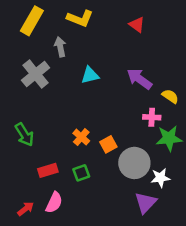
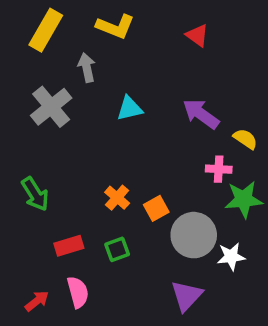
pink semicircle: (54, 203) -> (78, 292), turned -40
purple triangle: (146, 203) -> (187, 296), moved

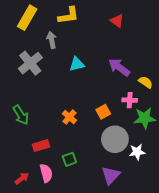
yellow L-shape: (115, 27) -> (68, 16), turned -30
orange square: (156, 208) -> (103, 112), moved
green square: (117, 249) -> (69, 159), moved

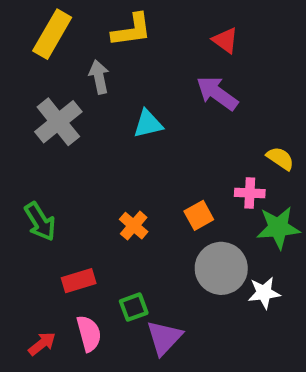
purple arrow: (119, 67) -> (217, 93), moved
purple triangle: (111, 175) -> (164, 338), moved

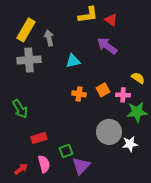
yellow L-shape: (132, 30) -> (88, 15), moved
yellow rectangle: (52, 34) -> (26, 30), moved
gray cross: (58, 122) -> (29, 60), turned 35
orange square: (199, 215) -> (103, 90), moved
orange cross: (134, 226) -> (79, 94), moved, turned -32

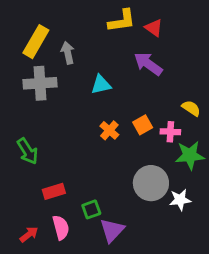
orange cross: (79, 94) -> (109, 130), turned 32

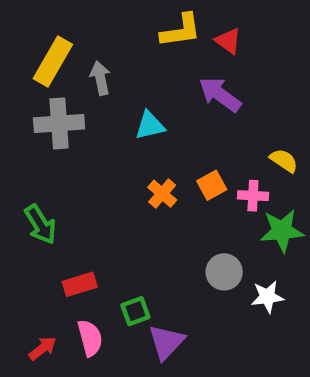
gray circle: (151, 183) -> (224, 272), size x0.7

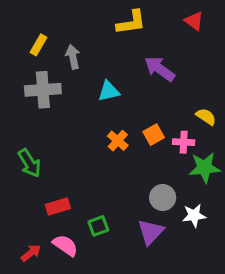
red triangle: (228, 41) -> (194, 21), moved
yellow rectangle: (53, 62) -> (38, 45), size x0.6
pink semicircle: (90, 338) -> (65, 245), turned -40
purple triangle: (166, 342) -> (151, 232), moved

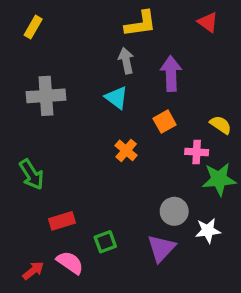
yellow rectangle: (38, 45) -> (33, 27), moved
gray arrow: (73, 57) -> (126, 61), moved
purple arrow: (160, 69) -> (171, 73), turned 52
cyan triangle: (109, 91) -> (116, 98), turned 50
orange square: (154, 135) -> (165, 122), moved

